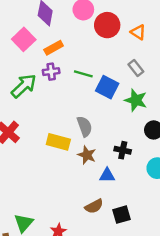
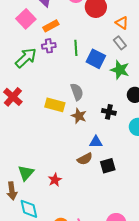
orange triangle: (138, 32) -> (122, 23), moved
green line: (83, 74) -> (76, 48), turned 70
blue triangle: (107, 175) -> (96, 142), moved

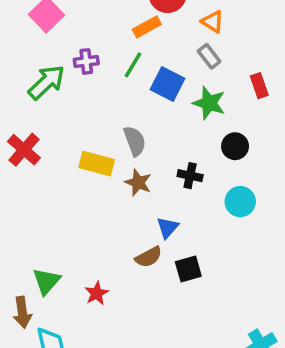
orange rectangle: (51, 26) -> (147, 27), moved
green line: (76, 48) -> (133, 65), turned 35
blue triangle: (96, 142) -> (168, 228), turned -48

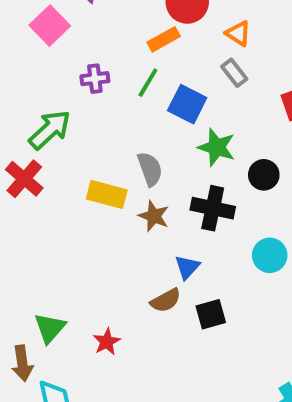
green arrow: (46, 82) -> (50, 130), moved
green star: (209, 103) -> (217, 147), moved
black cross: (190, 176) -> (213, 208), size x1.5
cyan circle: (240, 202) -> (270, 255), moved

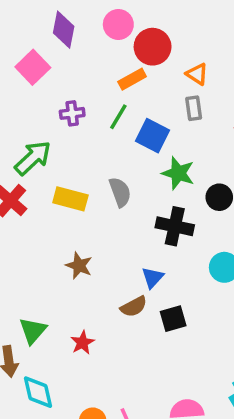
gray rectangle: (234, 73) -> (194, 108), turned 30
yellow rectangle: (107, 194) -> (70, 199), moved
brown star: (154, 216) -> (79, 266), moved

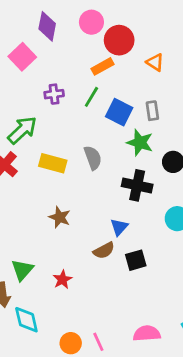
gray rectangle: (194, 108) -> (152, 111), moved

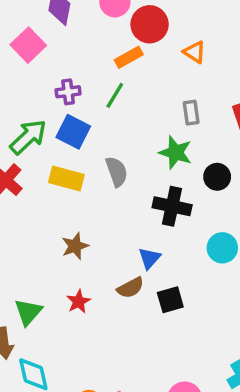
blue square: (119, 112) -> (73, 132), moved
brown star: (60, 217) -> (75, 246), turned 30
red star: (62, 280) -> (78, 302), moved

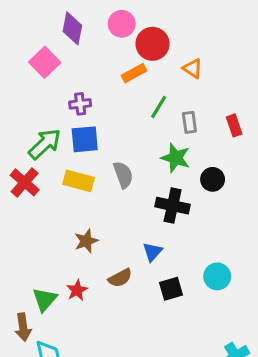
green line: (115, 95) -> (159, 107), moved
blue square: (73, 132) -> (85, 139), turned -32
cyan circle: (222, 248) -> (217, 276), moved
brown semicircle: (130, 288) -> (120, 278), moved
red star: (78, 302) -> (77, 290), moved

